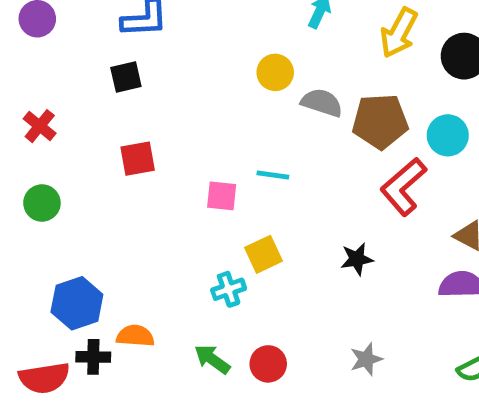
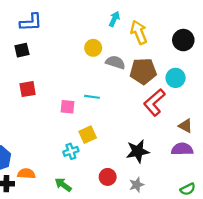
yellow arrow: (399, 33) -> (139, 32), moved, turned 130
black star: (357, 259) -> (138, 151), moved, size x1.5
red circle: (268, 364) -> (108, 177), moved

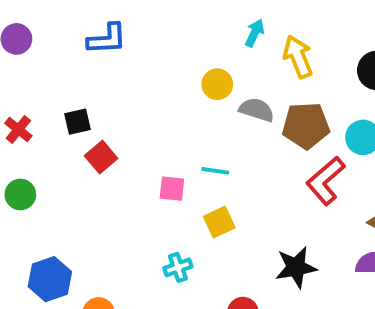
black square: (22, 50) -> (77, 122), moved
red square: (28, 89) -> (101, 157), turned -30
yellow square: (88, 135) -> (219, 222), moved

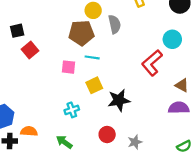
gray semicircle: (257, 110) -> (115, 24), turned 60
brown pentagon: (306, 126) -> (81, 33), moved
black star: (296, 267) -> (119, 100), moved

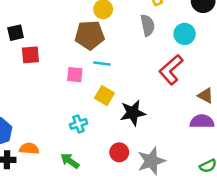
gray semicircle: (115, 24) -> (148, 25), moved
cyan circle: (172, 39) -> (185, 34), moved
red square: (30, 50) -> (30, 55), turned 35
yellow square: (94, 85) -> (104, 96), turned -35
gray star: (135, 142) -> (151, 161), size x1.6

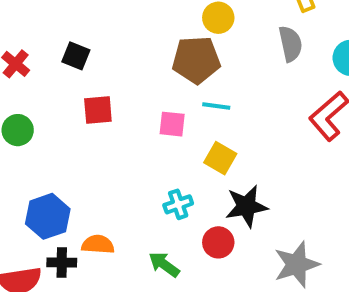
black square: (16, 33) -> (76, 56), turned 35
red square: (30, 55) -> (98, 110), moved
black star: (133, 113) -> (246, 206), moved
red circle: (119, 152) -> (218, 242), moved

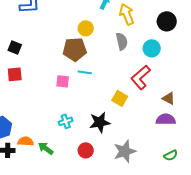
red square: (98, 110) -> (15, 74), moved
yellow square: (220, 158) -> (120, 98), moved
red circle: (218, 242) -> (86, 150), moved
green arrow: (164, 264) -> (46, 148), moved

